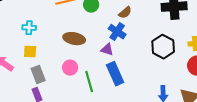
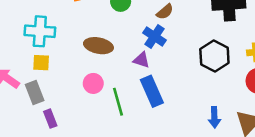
cyan cross: (29, 28) -> (40, 31), size x1.6
gray rectangle: (38, 75) -> (35, 93), moved

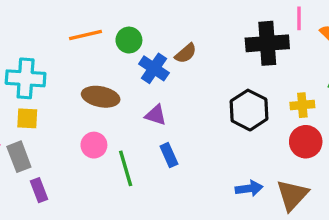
blue cross: (154, 37) -> (154, 68), moved
blue rectangle: (152, 91) -> (169, 155), size x0.6
blue arrow: (214, 117) -> (249, 188), turned -96

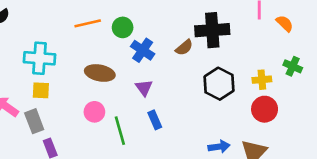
black cross: (267, 43) -> (212, 30), moved
brown semicircle: (186, 53) -> (184, 48), moved
purple triangle: (156, 115) -> (144, 88), turned 36

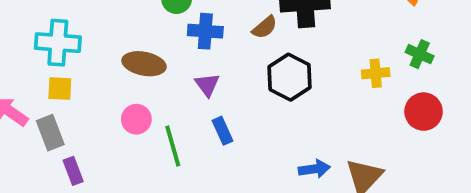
blue cross: (143, 50) -> (205, 31), turned -30
black hexagon: (219, 84) -> (290, 77), moved
red circle: (265, 109) -> (424, 112), moved

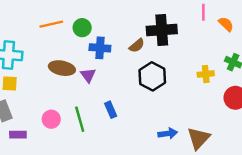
purple triangle: (207, 85) -> (88, 75), moved
pink circle: (136, 119) -> (51, 119), moved
purple rectangle: (73, 171) -> (18, 135), turned -70

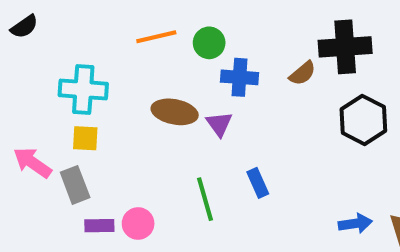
black hexagon: (152, 76) -> (363, 120), moved
pink circle: (51, 119) -> (138, 224), moved

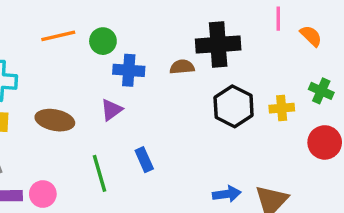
brown semicircle: (302, 73) -> (182, 67), turned -145
brown ellipse: (175, 112) -> (55, 120), moved
purple triangle: (219, 124) -> (112, 110), turned 30

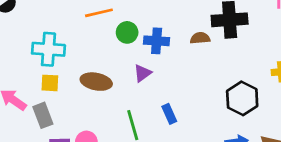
green circle: (103, 41) -> (127, 32), moved
black hexagon: (234, 106) -> (242, 98), moved

